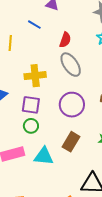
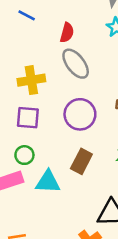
green circle: (31, 126) -> (24, 155), moved

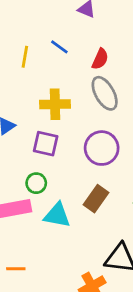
blue line: (27, 15) -> (59, 47), moved

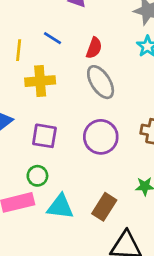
yellow cross: (55, 104) -> (40, 81), moved
brown rectangle: (96, 199) -> (104, 207), moved

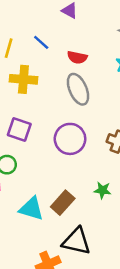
red semicircle: (94, 48) -> (77, 57), turned 72
cyan triangle: (60, 207) -> (31, 209), moved

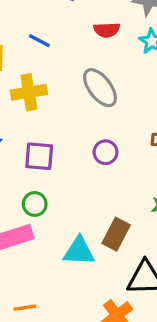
red semicircle: (77, 57) -> (107, 30), moved
purple circle: (70, 139) -> (106, 152), size x0.6

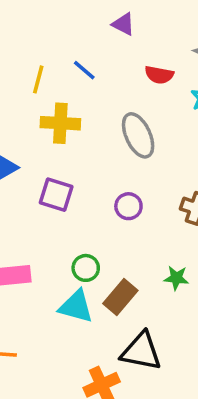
green circle: (35, 204) -> (86, 268), moved

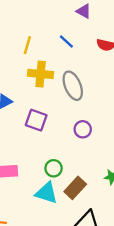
blue line: (84, 70) -> (66, 41), moved
gray ellipse: (138, 135) -> (73, 86), moved

